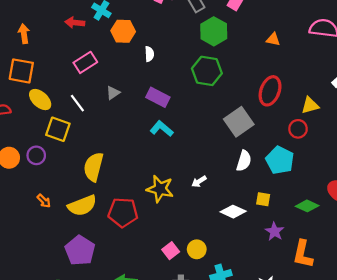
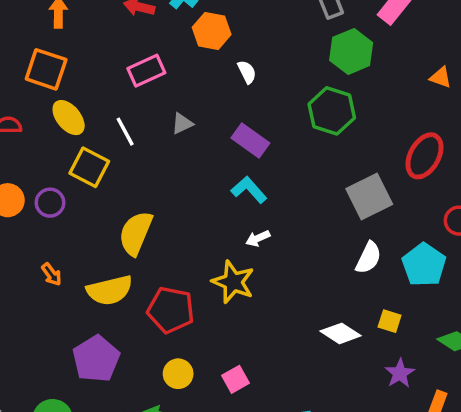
white semicircle: (149, 54) -> (247, 72), turned -32
white arrow: (199, 182) -> (258, 238), moved
yellow circle: (197, 249) -> (178, 374), moved

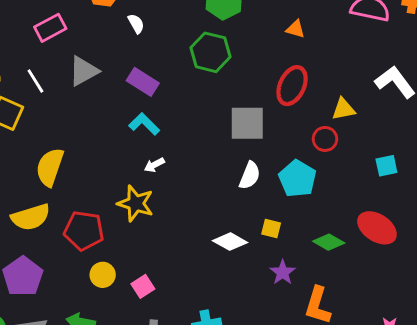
orange triangle: (441, 77) -> (295, 29), moved
gray triangle: (182, 124) -> (84, 71), size x1.6
gray square: (369, 196) -> (247, 123), turned 30
yellow circle: (178, 374) -> (103, 275), moved

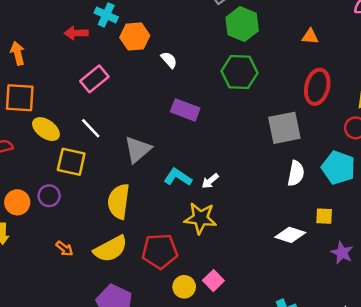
gray triangle: (84, 71) -> (138, 149), moved
cyan L-shape: (144, 124) -> (178, 177), moved
pink square: (143, 286) -> (213, 281), moved

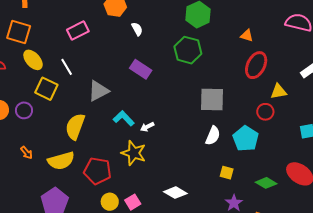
red ellipse: (317, 87) -> (256, 65), moved
white diamond: (290, 235) -> (175, 193), moved

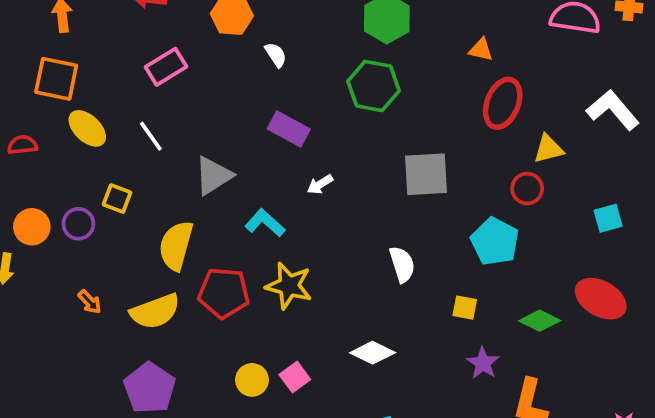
yellow square: (46, 89) -> (117, 199), moved, size x0.7
white arrow: (147, 127) -> (320, 184), moved
white semicircle: (213, 136) -> (402, 264), moved, turned -36
red pentagon: (98, 171) -> (224, 293), moved

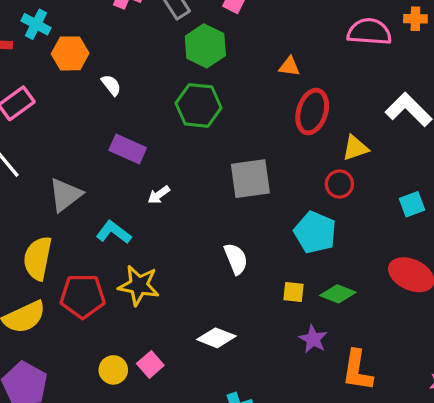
green diamond: (540, 321) -> (338, 294), moved

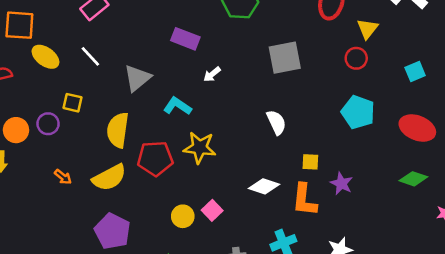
yellow triangle: (355, 148) -> (367, 29), turned -30
cyan pentagon: (315, 232) -> (358, 112), moved
yellow square: (293, 292) -> (310, 162), moved
green diamond: (338, 294) -> (413, 179), moved
orange L-shape: (357, 370) -> (304, 200), moved

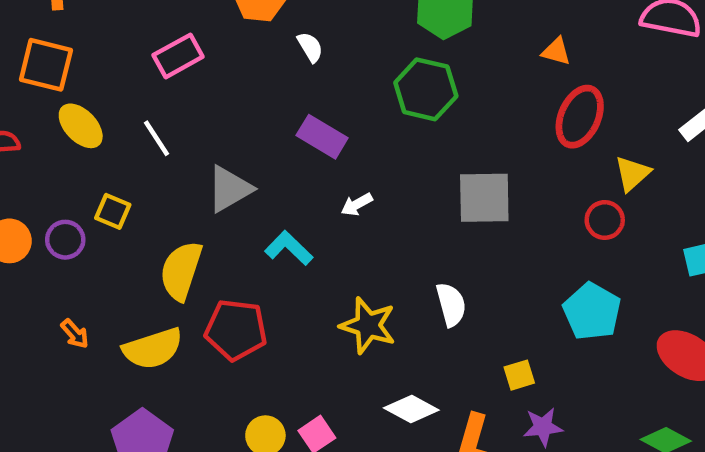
yellow star: (200, 148) -> (368, 325), moved
yellow square: (310, 162) -> (519, 375), moved, turned -30
purple star: (341, 183) -> (543, 427), turned 30

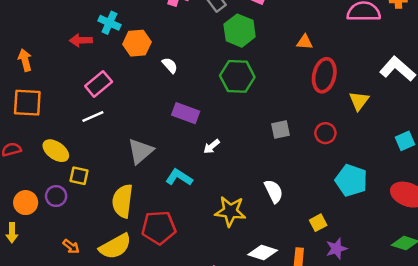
yellow ellipse: (81, 126) -> (56, 151), moved
white line: (156, 138) -> (93, 116), moved, turned -70
gray square: (484, 198) -> (281, 129), size x0.6
red circle: (605, 220) -> (325, 133), moved

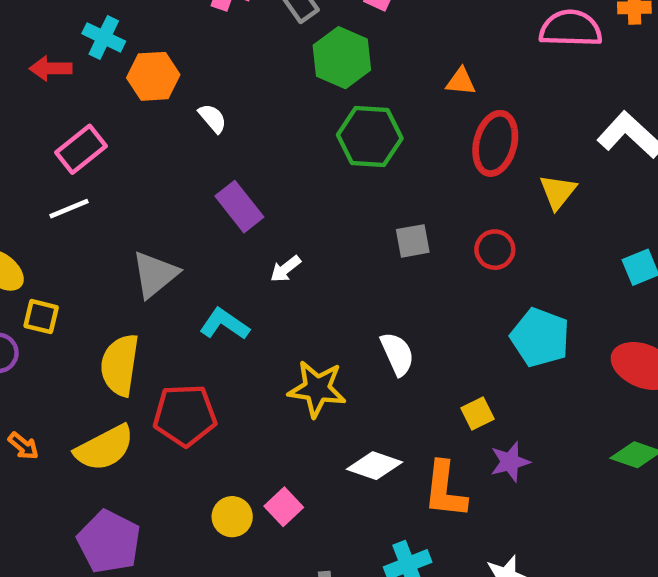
green hexagon: (237, 76) -> (370, 137), moved
purple rectangle: (186, 113) -> (239, 207), turned 30

